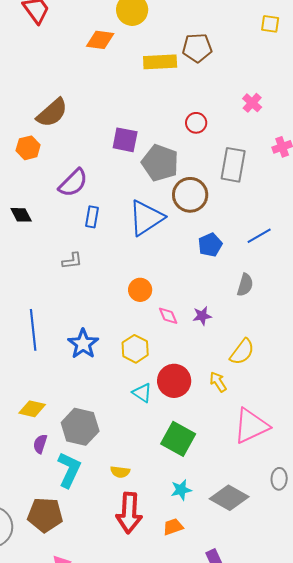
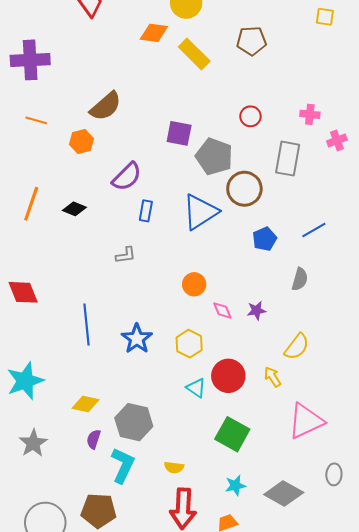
yellow rectangle: (160, 62) -> (194, 54), moved, turned 48
pink cross: (252, 103) -> (310, 114), moved, turned -36
black diamond: (21, 215) -> (74, 209), turned -40

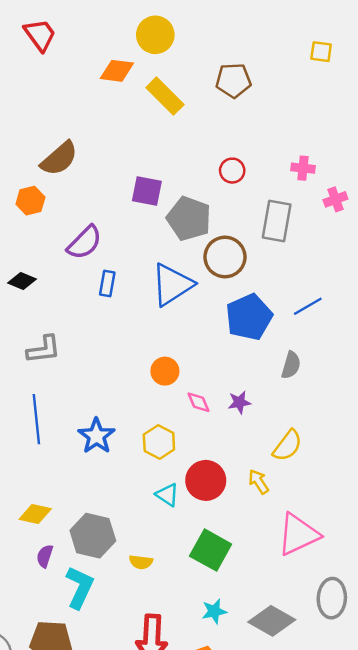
blue pentagon: (265, 239) -> (249, 317), size x1.6
gray L-shape: (126, 255) -> (44, 349), moved, size x1.4
yellow semicircle: (174, 467) -> (141, 562), moved
gray ellipse: (334, 474) -> (332, 598), size x1.5

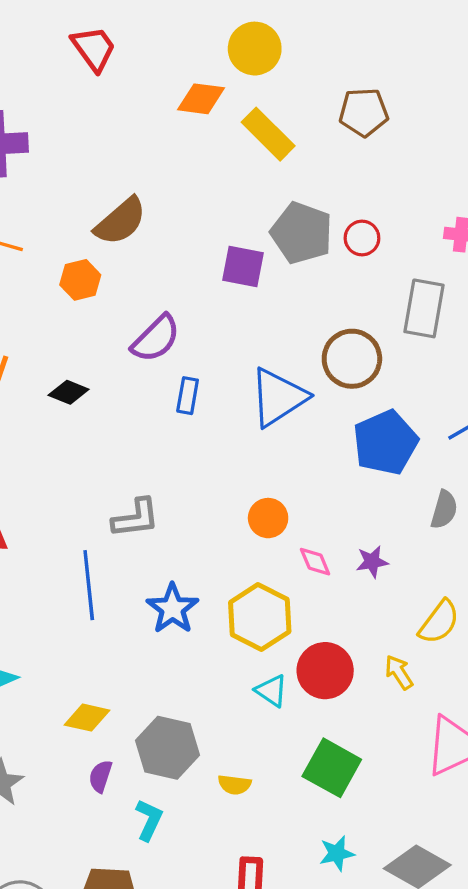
gray pentagon: (189, 219) -> (302, 233), moved
gray L-shape: (44, 349) -> (136, 518), moved
yellow hexagon: (159, 442) -> (260, 617), size x1.4
cyan L-shape: (80, 587) -> (149, 820), size x0.7

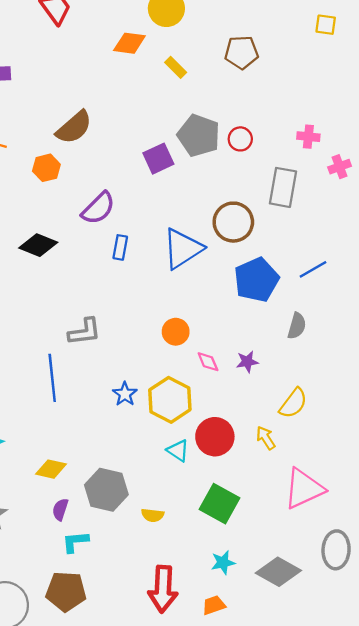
yellow rectangle: (268, 134) -> (176, 67), size x0.6
purple square: (243, 267) -> (158, 159), turned -36
black diamond: (69, 392) -> (38, 245), size x1.4
blue star: (173, 609) -> (125, 394), moved, size x0.7
cyan L-shape: (149, 820) -> (75, 542), moved, turned -120

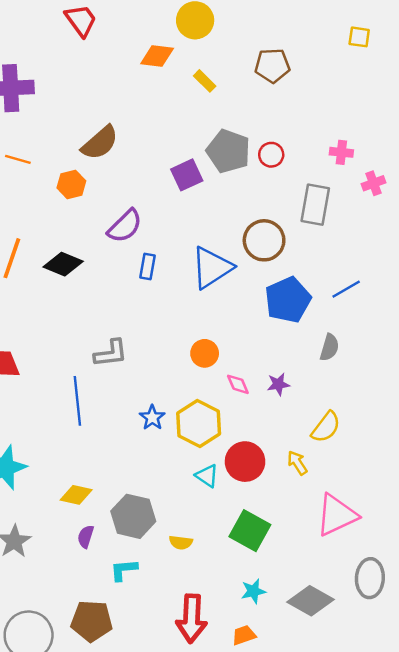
cyan L-shape: (75, 542) -> (124, 570), moved

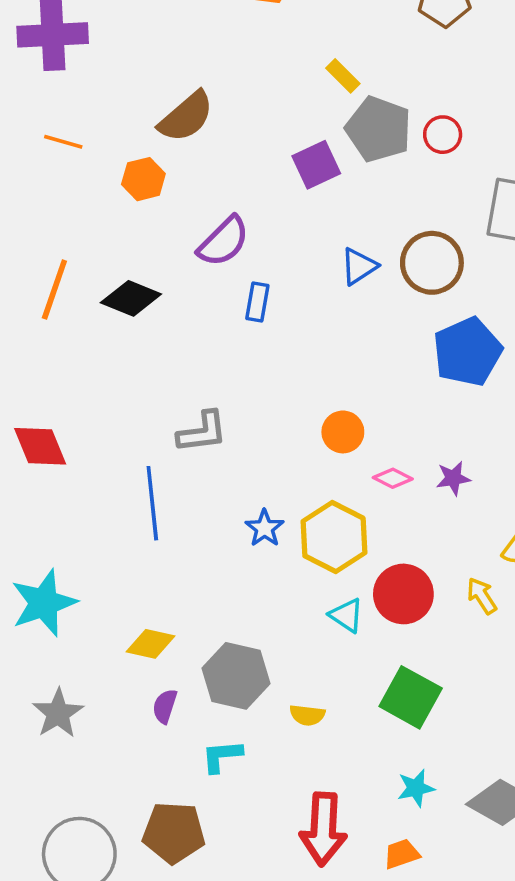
yellow rectangle: (205, 81) -> (343, 76), moved
blue triangle: (212, 268) -> (359, 266), moved, size x0.6
pink diamond: (238, 384) -> (393, 478), turned -40

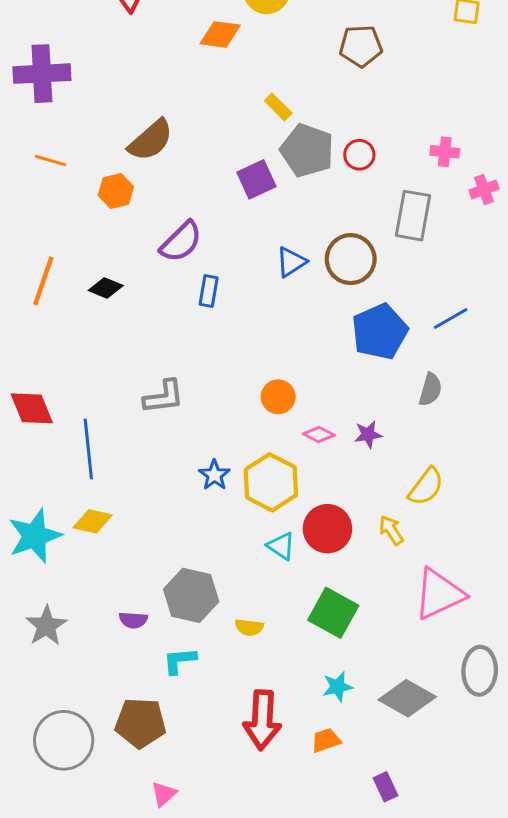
black diamond: (131, 298) -> (106, 288), size x0.7
blue line: (152, 503) -> (88, 449), moved
yellow diamond: (151, 644) -> (93, 521), moved
purple semicircle: (165, 706) -> (133, 620), turned -104

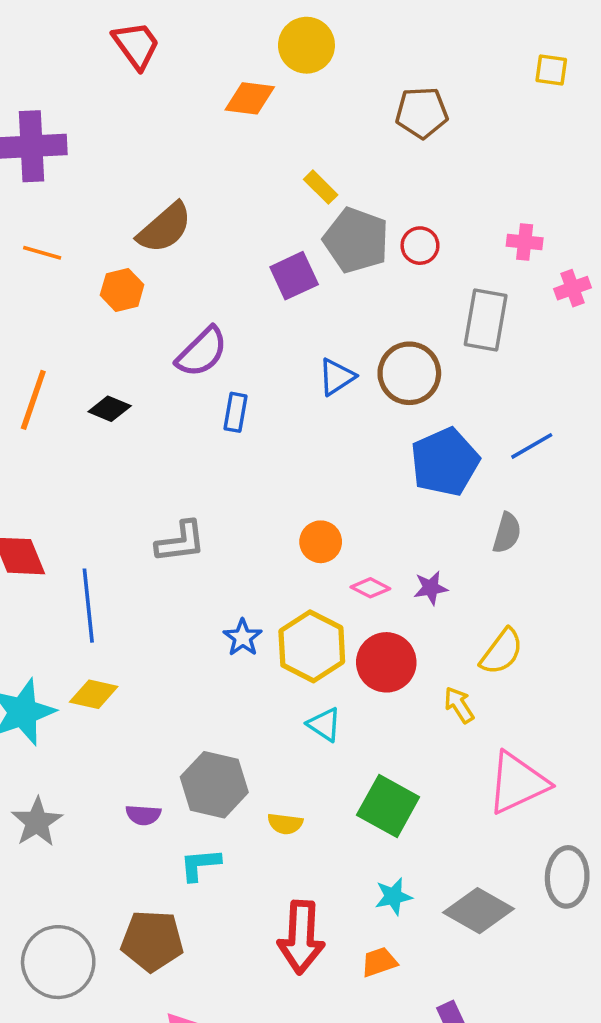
red circle: (327, 529) -> (386, 662), moved

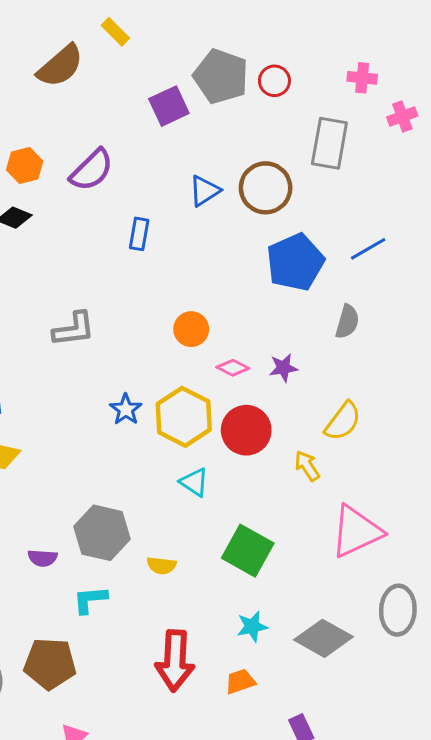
yellow rectangle: (321, 187) -> (115, 32), moved
orange hexagon: (122, 290) -> (25, 166), moved
blue rectangle: (236, 412) -> (139, 234), moved

